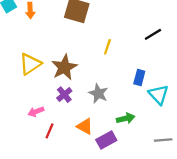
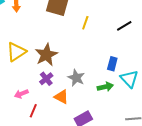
yellow line: (107, 47) -> (85, 23), moved
green arrow: (126, 118) -> (105, 87), moved
orange triangle: (85, 126) -> (61, 97), moved

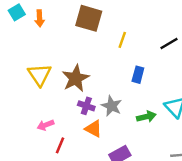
yellow triangle: (16, 52) -> (40, 75), turned -30
blue rectangle: (112, 64) -> (138, 75), moved
purple cross: (46, 79) -> (86, 106), moved, turned -32

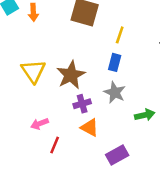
blue rectangle: (138, 75) -> (115, 62), moved
purple cross: (86, 106) -> (82, 104), turned -35
gray star: (112, 106) -> (115, 92), moved

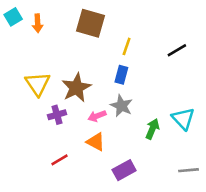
purple cross: (82, 104) -> (57, 115), moved
green arrow: (145, 115) -> (152, 129), turned -54
pink arrow: (40, 124) -> (97, 116), moved
red line: (55, 145) -> (60, 160), turned 36

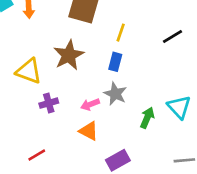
yellow triangle: (38, 84) -> (29, 71), turned -36
brown star: (76, 88) -> (69, 55), moved
red line: (60, 160) -> (37, 155), moved

